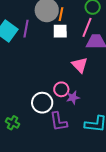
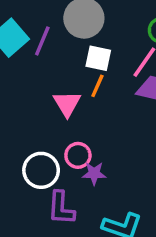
orange line: (61, 14) -> (97, 86), moved
pink triangle: (80, 65) -> (67, 104), moved

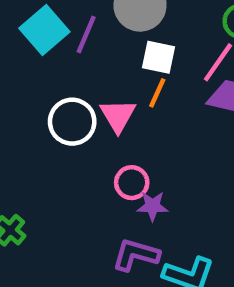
white circle: (41, 170) -> (72, 122), moved
purple L-shape: (61, 208) -> (136, 255), moved, turned 102

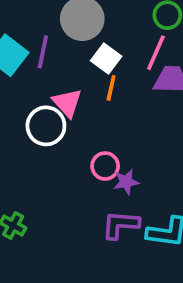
white square: (158, 57) -> (106, 59), turned 36
pink triangle: (118, 116) -> (67, 103), moved

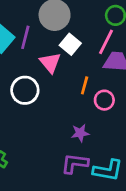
orange line: (111, 88) -> (85, 85), moved
pink triangle: (67, 103) -> (50, 63), moved
pink circle: (105, 166) -> (104, 100), moved

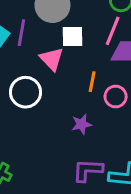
white square: (70, 44) -> (73, 37), turned -36
purple star: (80, 133) -> (82, 124), moved

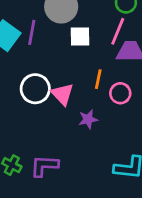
pink triangle: (52, 59) -> (62, 94), moved
purple L-shape: (88, 170) -> (44, 166), moved

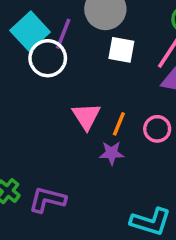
orange line: (98, 79) -> (119, 124), moved
white circle: (35, 89) -> (48, 58), moved

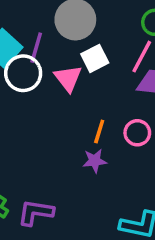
white square: (121, 50) -> (95, 58), turned -32
pink triangle: (86, 116) -> (68, 78), moved

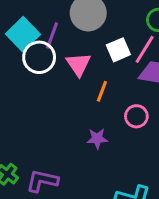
white square: (95, 58) -> (118, 50), moved
orange line: (99, 131) -> (102, 91), moved

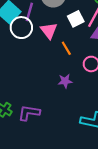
orange line: (102, 91) -> (66, 48), turned -48

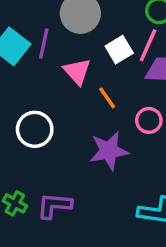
white circle: (21, 28) -> (35, 129), moved
purple star: (65, 81) -> (109, 151), size x1.6

